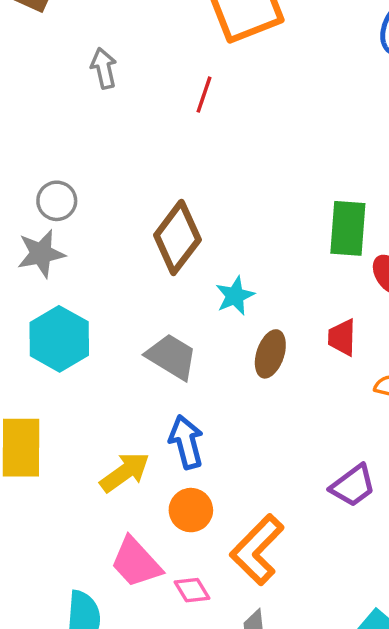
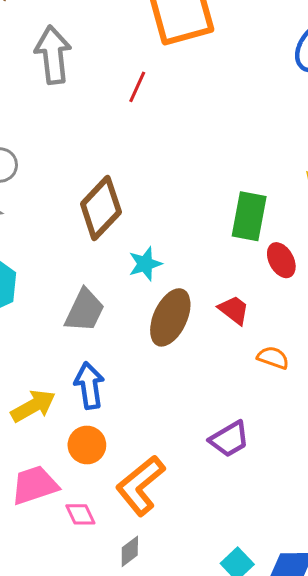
gray arrow: (104, 68) -> (53, 55), size x1.6
red trapezoid: (342, 337) -> (234, 310), turned 120
brown ellipse: (270, 354) -> (170, 317), size x1.4
gray trapezoid: (172, 357) -> (85, 310), turned 78
pink trapezoid: (136, 563) -> (35, 485), turned 108

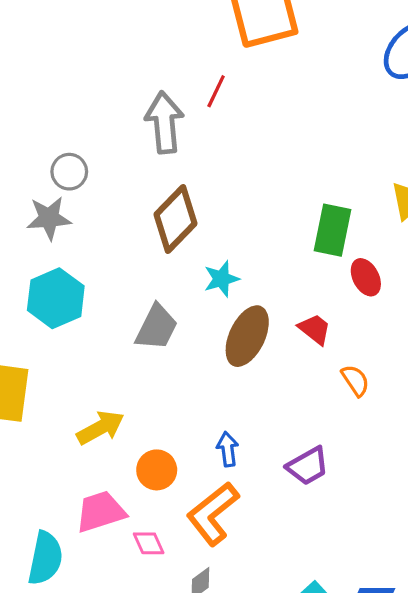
gray arrow: (53, 55) -> (164, 122), moved
orange semicircle: (273, 358) -> (355, 380), turned 36
blue arrow: (89, 386) -> (228, 449), moved, size x0.7

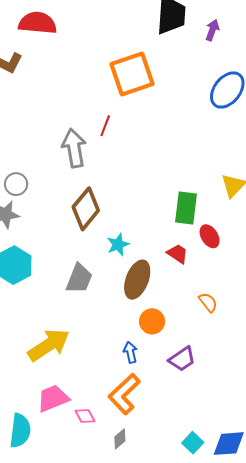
red trapezoid: (315, 329) -> (178, 254), moved
yellow arrow: (101, 428) -> (49, 345), size x1.4
orange circle: (157, 470) -> (152, 321), moved

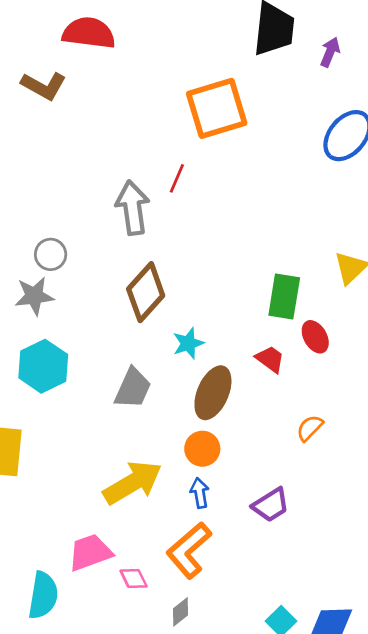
orange semicircle: (208, 302) -> (310, 428), turned -100
orange circle: (152, 321) -> (202, 449), moved
yellow arrow: (49, 345) -> (133, 483), moved

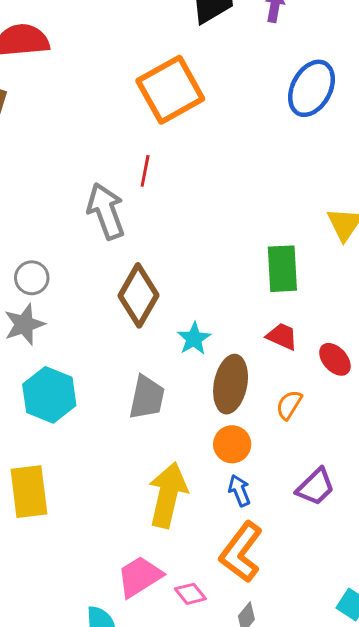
red ellipse: (315, 337) -> (335, 359), moved
orange semicircle: (310, 428) -> (289, 405), moved
yellow arrow: (133, 483) -> (168, 495), turned -34

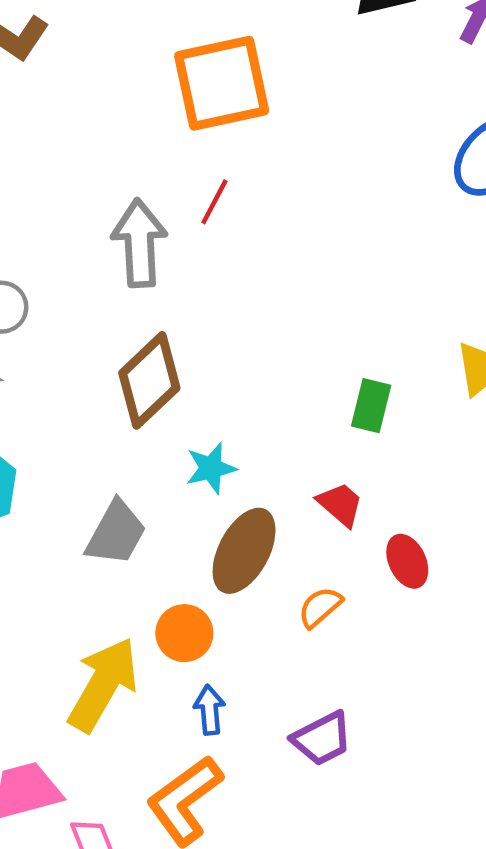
orange square: (170, 90) -> (222, 83), moved
green rectangle: (282, 269) -> (371, 406), size x0.7
orange circle: (232, 444) -> (184, 633), moved

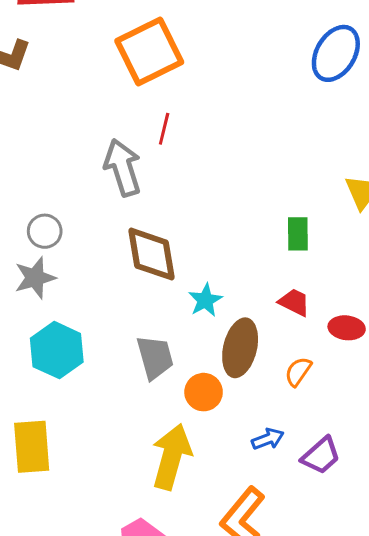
brown diamond: (149, 380) -> (151, 254), turned -42
gray trapezoid: (116, 533) -> (155, 357), turned -30
red ellipse: (407, 561) -> (347, 328), turned -44
orange circle: (184, 633) -> (204, 392), moved
blue arrow: (209, 710) -> (268, 439), moved, turned 88

